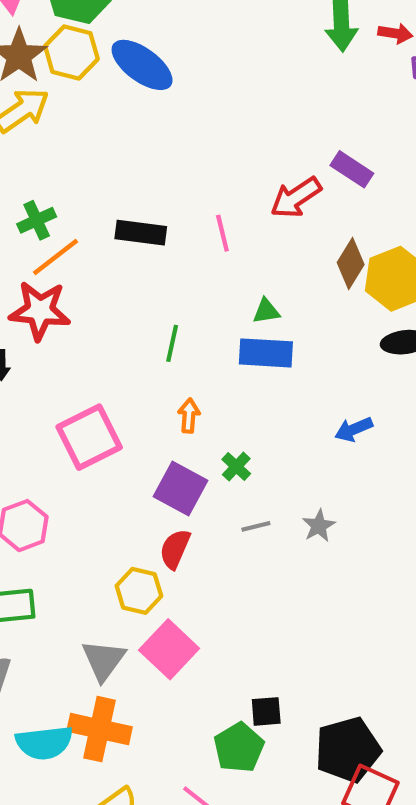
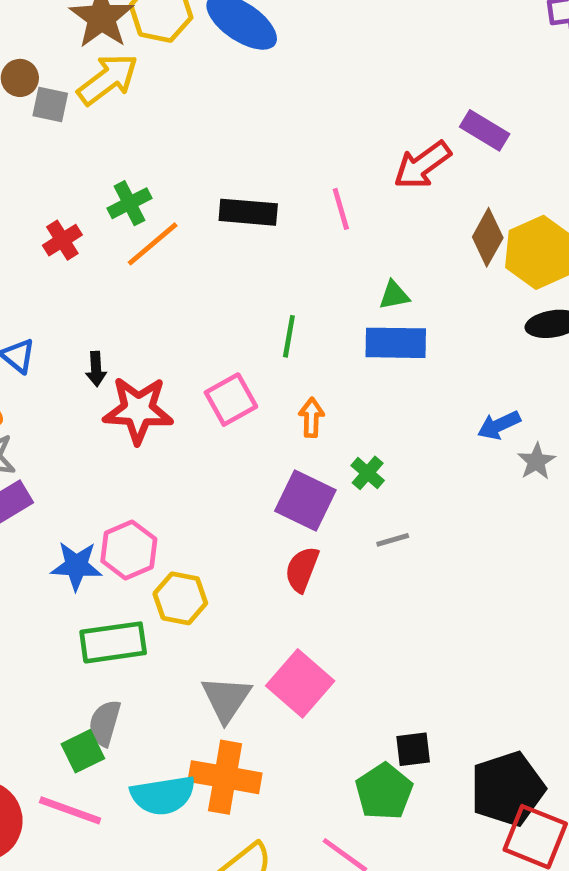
red star: (40, 311) -> (138, 410), moved
pink square: (89, 437) -> (231, 400), moved, size x0.7
gray star: (319, 526) -> (536, 461), moved
yellow hexagon: (139, 591) -> (180, 598), moved

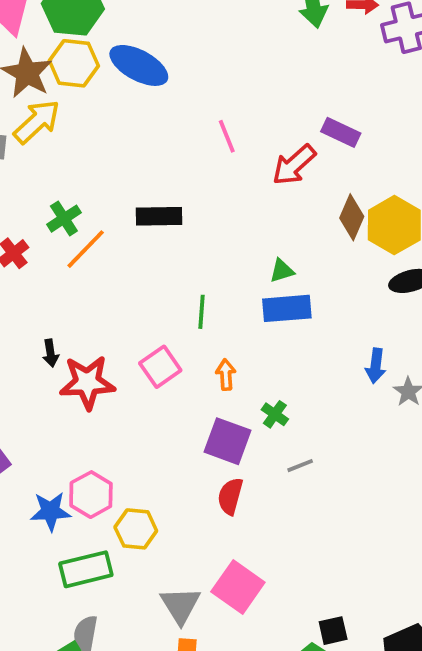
pink line: (341, 209) -> (227, 136), moved
blue arrow: (499, 425) -> (376, 366), turned -52

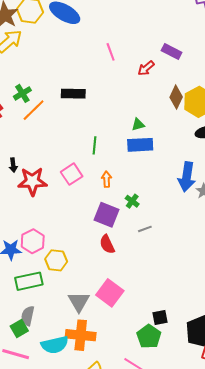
red arrow: (294, 165) -> (146, 68), size x0.7
blue arrow: (376, 366) -> (187, 177), size x1.6
red semicircle: (230, 496) -> (107, 244), turned -42

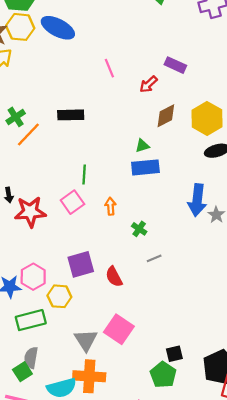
brown diamond: (176, 97) -> (166, 116), moved, turned 40
green line: (94, 145) -> (84, 174), moved
purple square: (106, 215) -> (81, 264), moved, turned -35

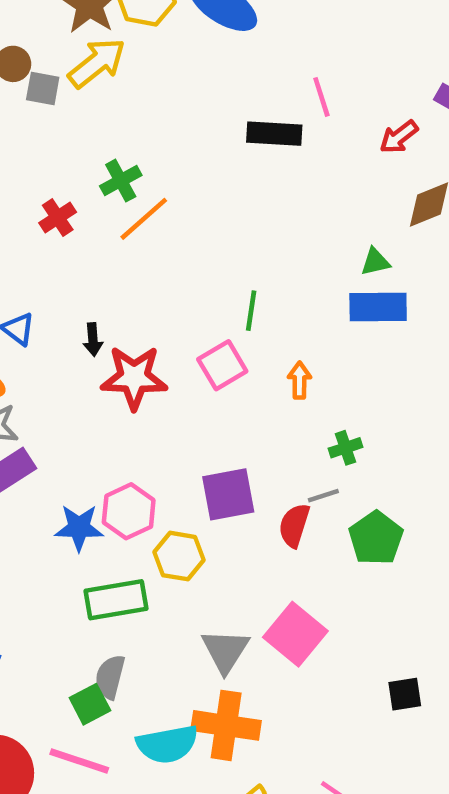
black rectangle: (71, 115) -> (274, 134), moved
green cross: (139, 229) -> (346, 448), moved, turned 32
gray line: (154, 258) -> (323, 496), moved
red semicircle: (114, 277) -> (294, 525), turned 40
green pentagon: (163, 375) -> (376, 538), moved

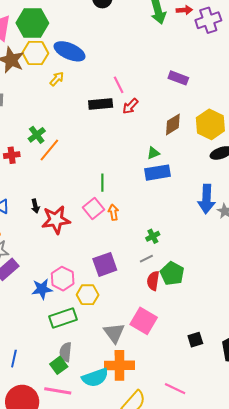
yellow arrow: (97, 63) -> (57, 79), moved, size x0.6
red arrow: (399, 137) -> (130, 106), moved
red cross: (58, 217) -> (12, 155), turned 35
orange arrow: (299, 380) -> (113, 212), moved
red semicircle: (294, 525) -> (153, 281), moved

